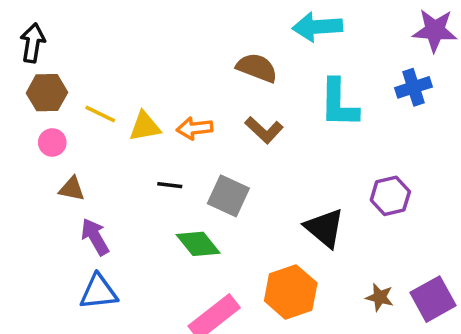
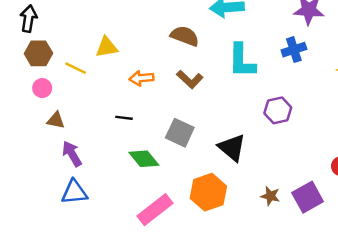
yellow triangle: (145, 126) -> (107, 47), moved
gray square: (228, 196) -> (180, 133), moved
purple hexagon: (390, 196) -> (278, 110), moved

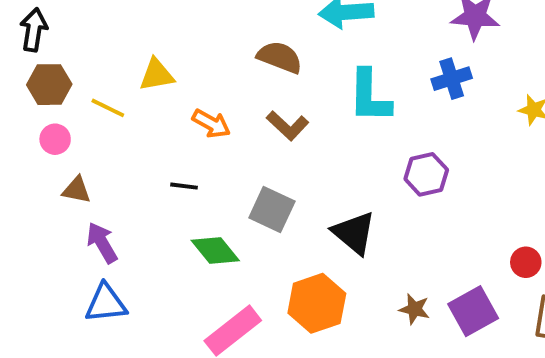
orange arrow: (141, 78) -> (211, 124), turned -145

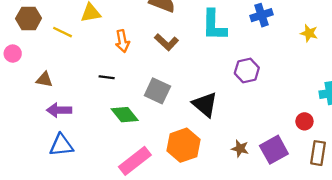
orange arrow: (211, 124) -> (122, 41), turned 50
pink circle: (55, 139) -> (13, 54), moved
purple arrow: (102, 243) -> (59, 110), turned -60

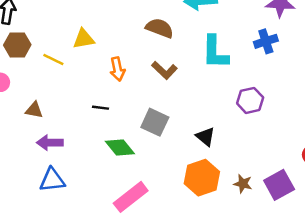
black triangle: (205, 104) -> (205, 137), size x0.7
orange hexagon: (183, 145) -> (202, 178), moved

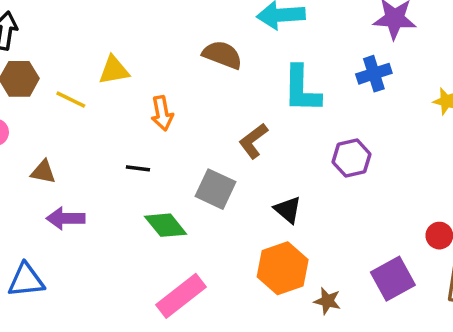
brown L-shape: (164, 70) -> (253, 141), moved, turned 100
blue triangle: (52, 180) -> (26, 280), moved
brown star: (243, 184) -> (327, 301), moved

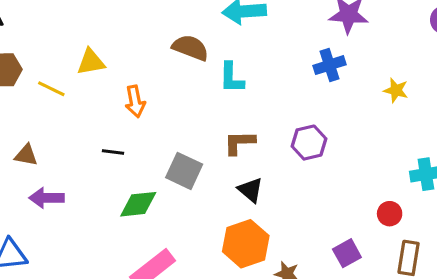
cyan L-shape: (302, 89) -> (232, 78), moved, size x0.7
brown L-shape: (253, 141) -> (239, 143), moved, turned 36
green diamond: (166, 225) -> (138, 204), turned -57
purple square: (393, 279) -> (347, 253), size x0.7

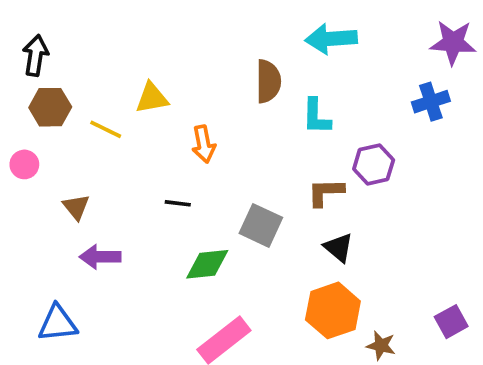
brown semicircle: (190, 48) -> (268, 81), turned 69
purple hexagon: (309, 143) -> (374, 164), moved
brown triangle: (26, 155) -> (76, 207), turned 40

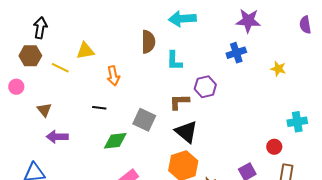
black arrow: (35, 55) -> (40, 28), moved
black triangle: (338, 248) -> (186, 132), size x1.4

